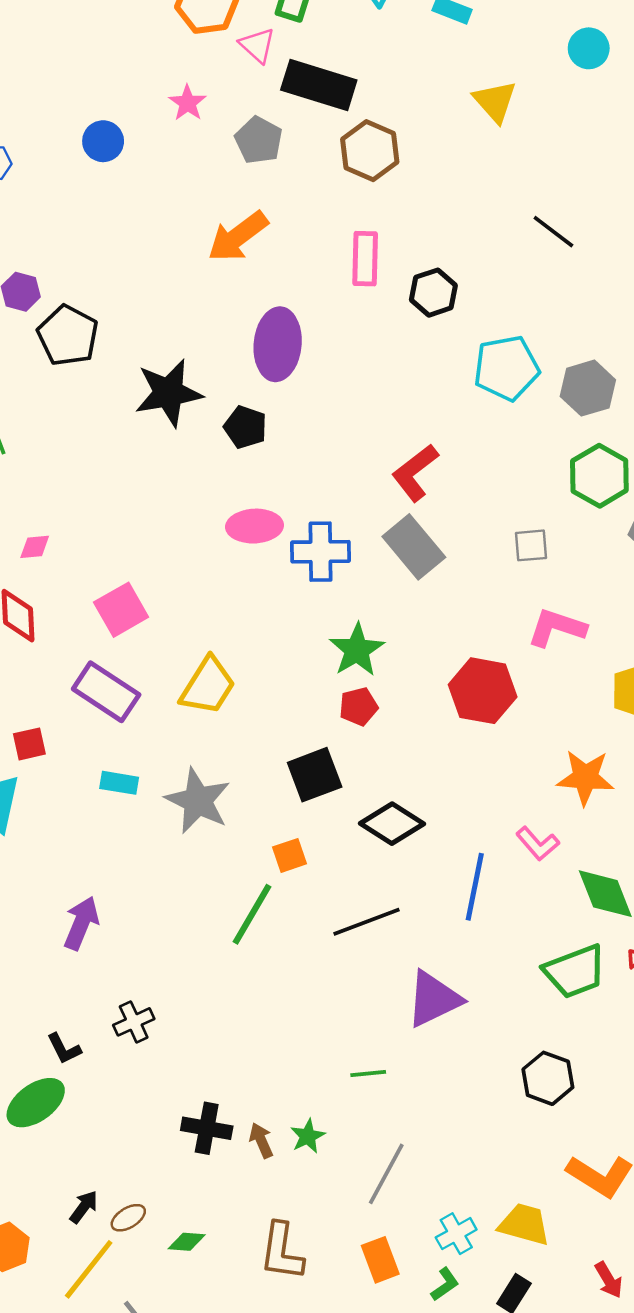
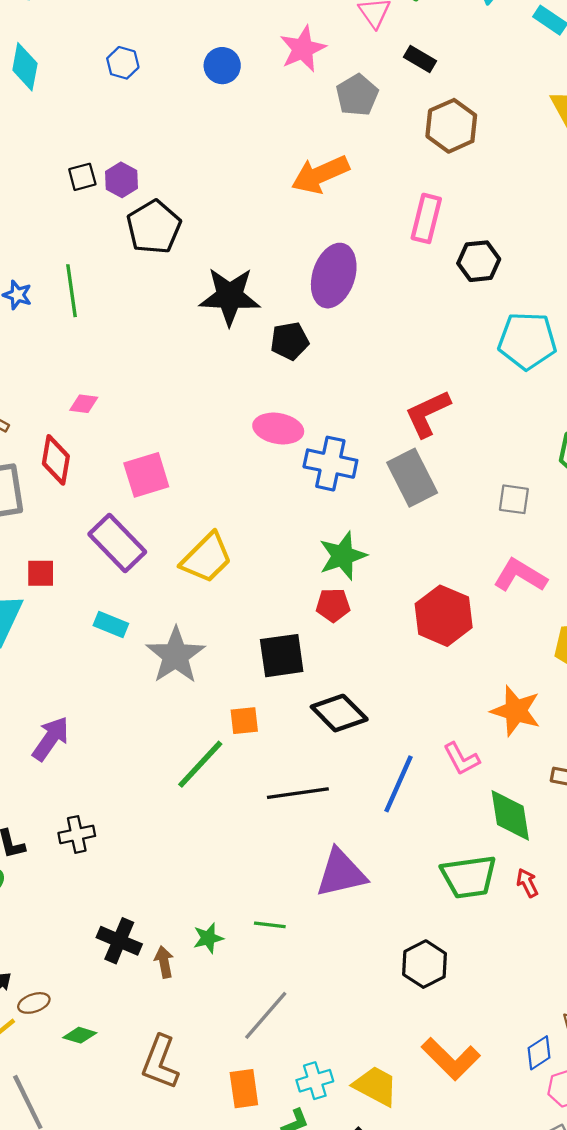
black rectangle: (319, 85) -> (420, 59), size x0.5
pink star: (188, 103) -> (303, 49), size x1.4
black pentagon: (245, 427) -> (290, 341), turned 30
green star: (308, 1136) -> (208, 938), moved

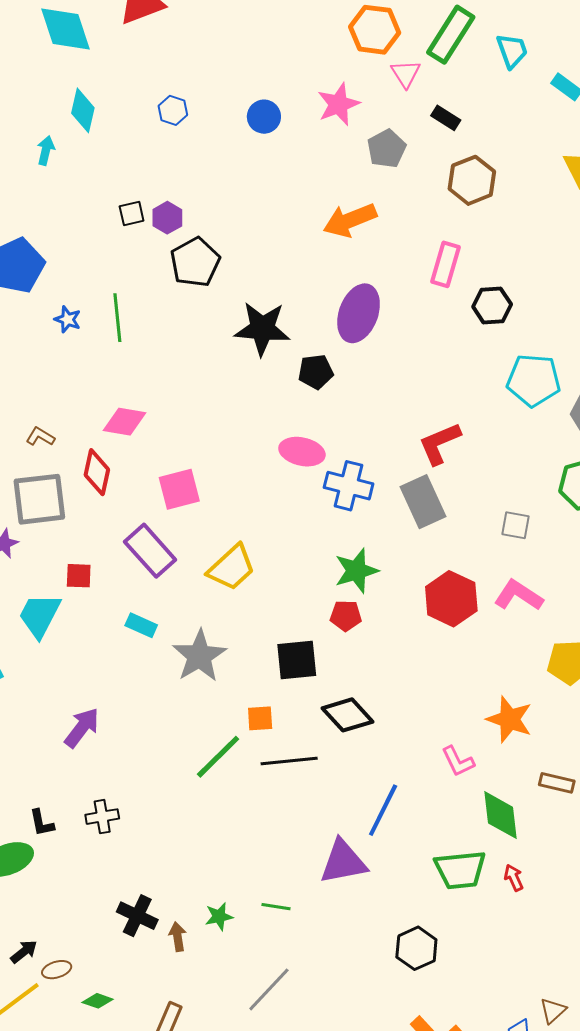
pink diamond: (84, 404) -> (124, 422), size x1.6
red hexagon: (444, 616) -> (451, 599), moved
blue line: (399, 784) -> (383, 810), moved
black line: (298, 793) -> (289, 761), moved

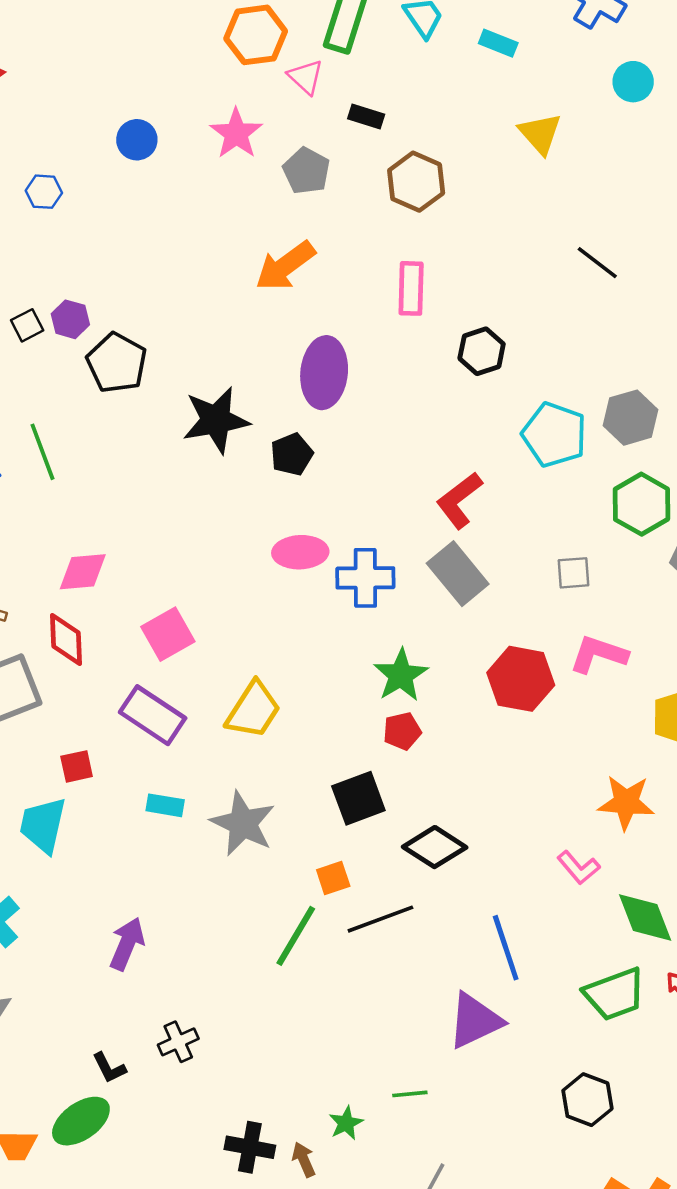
blue circle: (264, 117) -> (137, 140), moved
black hexagon: (492, 306) -> (482, 351), moved
cyan pentagon: (534, 380) -> (554, 435), moved, turned 30
blue line: (383, 810) -> (506, 948), turned -30

